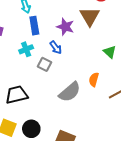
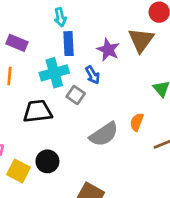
cyan cross: (26, 49) -> (54, 73), size x1.5
black trapezoid: (17, 95) -> (38, 111), moved
black circle: (31, 129) -> (47, 161), moved

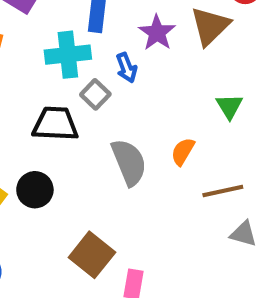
black trapezoid: (38, 111) -> (55, 124), moved
gray semicircle: (104, 134) -> (129, 162), turned -88

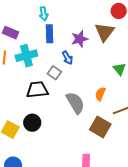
purple star: (157, 33) -> (80, 39), turned 30
cyan cross: (68, 55) -> (26, 56), moved
brown square: (92, 255) -> (100, 127), moved

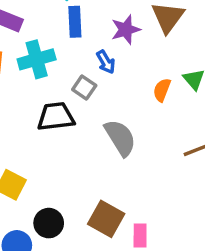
orange semicircle: (100, 94) -> (162, 90), moved
black circle: (32, 123) -> (49, 223), moved
brown square: (100, 127) -> (106, 219), moved

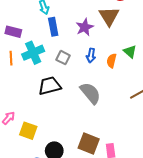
blue arrow: (106, 62) -> (91, 55), moved, turned 48
gray square: (84, 87) -> (63, 58), moved

